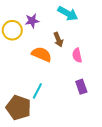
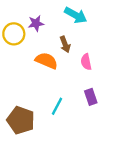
cyan line: (37, 91) -> (57, 106), moved

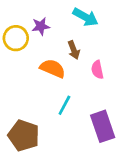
purple rectangle: (91, 97) -> (103, 126), moved, size x1.6
cyan line: (57, 106) -> (64, 105), moved

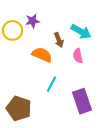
cyan arrow: (86, 17) -> (81, 32), moved

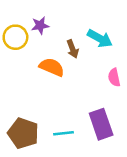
pink semicircle: (78, 56) -> (114, 77), moved
cyan line: (51, 84) -> (63, 133), moved, turned 56

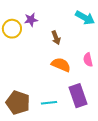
cyan arrow: (100, 38) -> (85, 18), moved
orange semicircle: (52, 67) -> (61, 65), moved

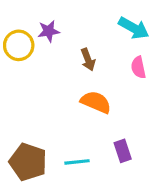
pink semicircle: (88, 60) -> (138, 67), moved
purple rectangle: (78, 96) -> (123, 151), size x0.6

